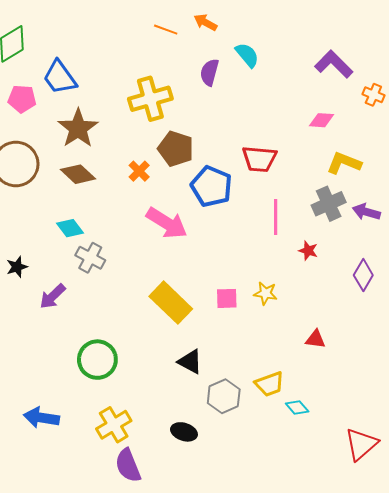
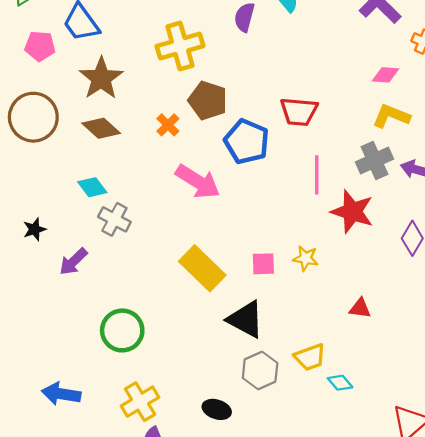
pink diamond: (321, 120) -> (386, 75), moved
red star: (308, 251) -> (352, 212), size x2.0
black triangle: (190, 362) -> (246, 319), moved, size x1.4

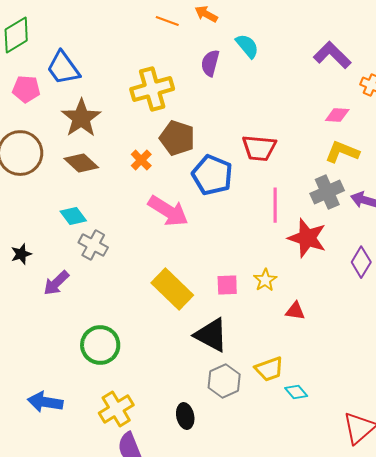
yellow star: (306, 258) -> (265, 280), turned 30
red triangle: (360, 308) -> (295, 311), moved
black ellipse: (217, 409) -> (185, 416), turned 60

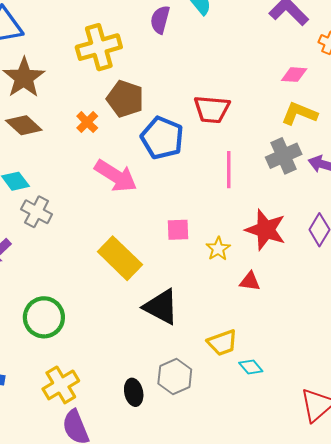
red star: (307, 238) -> (266, 230), moved
pink square: (227, 285) -> (178, 230), moved
gray hexagon: (224, 381) -> (175, 376), moved

